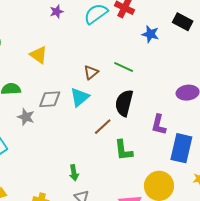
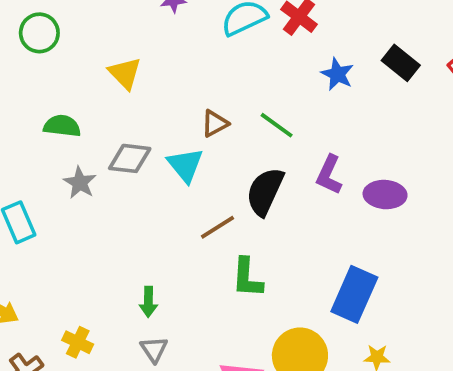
cyan triangle: (80, 97) -> (185, 165), turned -40
purple L-shape: (159, 125) -> (329, 175), moved

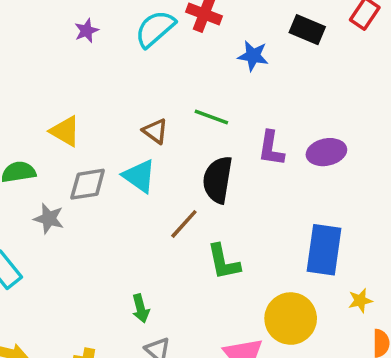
yellow triangle: (125, 73) -> (65, 131), moved
brown triangle: (215, 123) -> (155, 131), turned -40

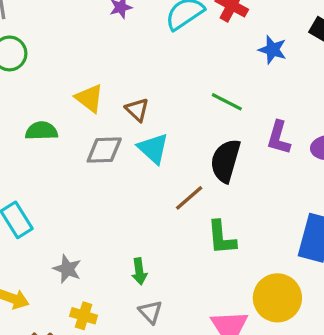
brown triangle: (155, 131) -> (137, 110), moved
gray star: (49, 219) -> (67, 269), moved

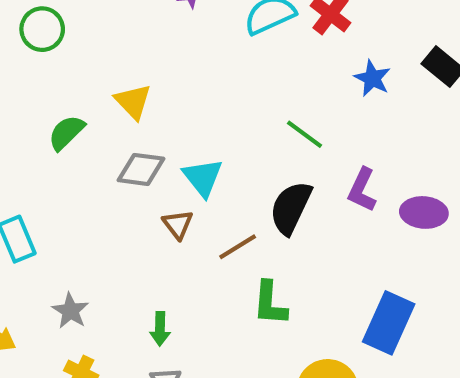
brown triangle: (137, 110) -> (178, 224), moved
green semicircle: (41, 131) -> (66, 133), turned -52

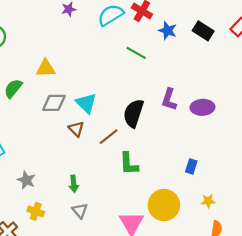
blue star: (372, 78) -> (168, 31), moved
yellow triangle: (133, 102) -> (46, 68), turned -42
green line: (304, 134) -> (136, 53), moved
blue rectangle: (389, 323) -> (191, 166), size x0.5

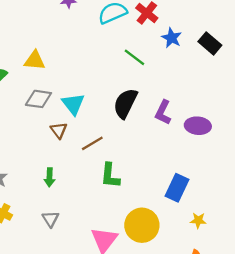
black semicircle: (133, 113) -> (125, 103), moved
blue rectangle: (191, 166) -> (177, 188), size x1.6
green arrow: (74, 184) -> (49, 177), moved
yellow star: (208, 201) -> (198, 220), moved

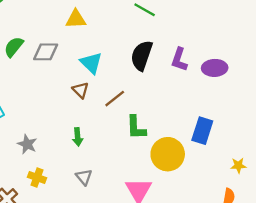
yellow triangle: (35, 60) -> (76, 19), moved
gray diamond: (38, 99) -> (46, 52), moved
yellow star: (198, 220) -> (238, 165), moved
yellow circle: (142, 225) -> (168, 154), moved

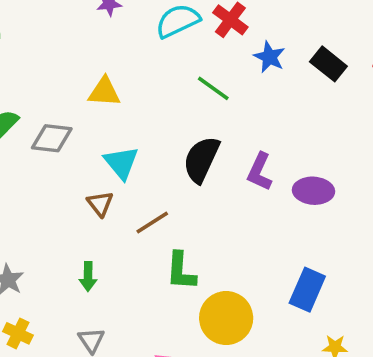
blue rectangle: (202, 131) -> (307, 290), moved

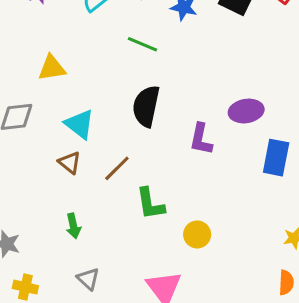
purple L-shape: (260, 172) -> (201, 139), moved
blue rectangle: (307, 290) -> (276, 158), moved
yellow circle: (226, 318) -> (197, 234), size x0.6

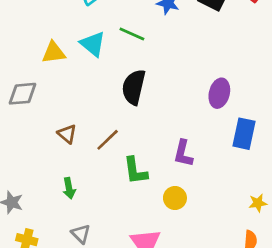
purple ellipse: (246, 111) -> (219, 93), turned -68
cyan triangle: (80, 124) -> (93, 44), moved
purple L-shape: (201, 139) -> (183, 153), moved

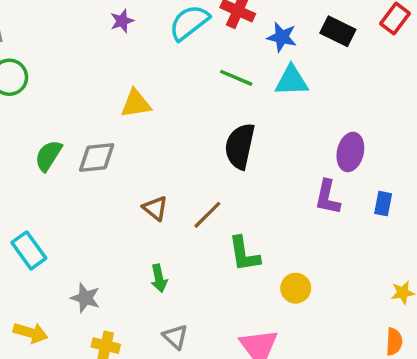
cyan triangle: (93, 44) -> (291, 81), moved, turned -40
blue rectangle: (244, 134) -> (383, 204), size x0.6
purple L-shape: (183, 153) -> (328, 197), moved

